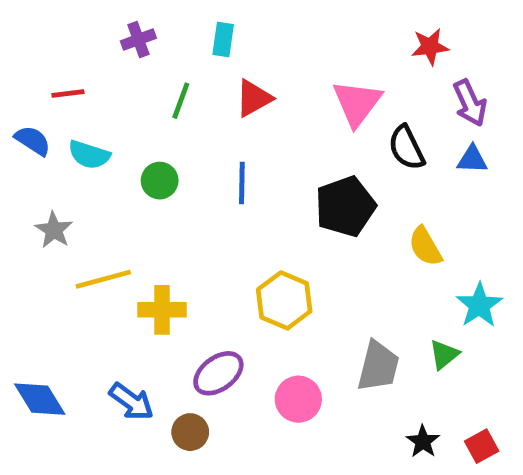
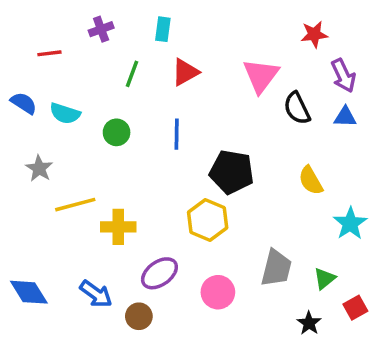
red line: (68, 94) -> (49, 53), moved
black pentagon: (345, 206) -> (232, 172), moved, turned 30
green triangle: (444, 354) -> (324, 278), moved
red square: (482, 446) -> (355, 308), moved

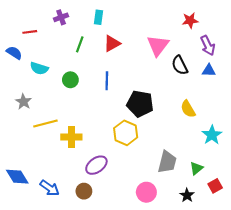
blue semicircle: (24, 103) -> (14, 53), moved
pink circle: (218, 292) -> (146, 192), moved
blue arrow: (96, 294) -> (50, 188), moved

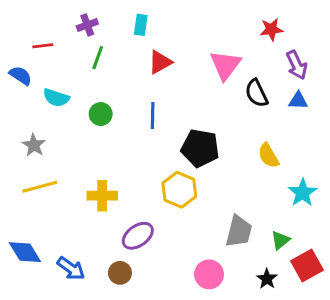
green line: (80, 44) -> (98, 58), moved
yellow line: (45, 123) -> (40, 187), moved
red square: (215, 186) -> (307, 265), size x1.5

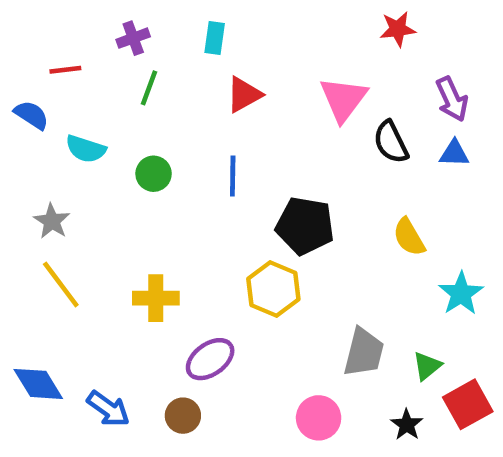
red star: (271, 29) -> (398, 29), moved
yellow line: (40, 187) -> (61, 284), turned 68

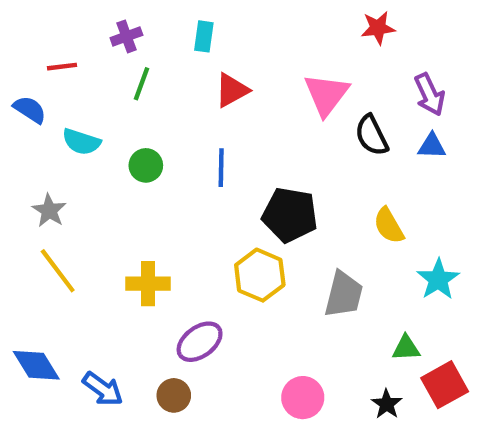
gray trapezoid: (364, 352) -> (344, 294), moved
green triangle: (427, 366) -> (406, 348), turned 36

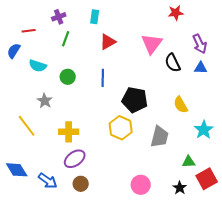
blue semicircle: (30, 110) -> (14, 51), turned -91
gray star: (49, 211) -> (45, 101), moved
purple ellipse: (200, 342) -> (75, 159), moved

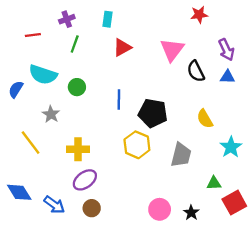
blue semicircle: (14, 51) -> (16, 89), moved
cyan semicircle: (38, 66) -> (43, 75), size x1.4
blue line: (103, 78) -> (119, 100), moved
black star: (180, 188) -> (191, 213), moved

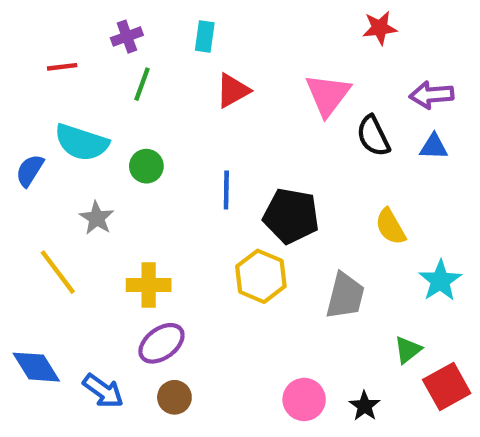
purple arrow: (226, 50) -> (432, 95), turned 110
green triangle: (214, 183) -> (408, 350), turned -35

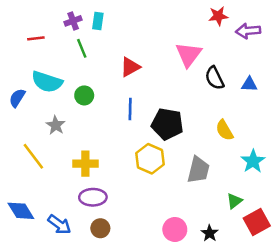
cyan rectangle: (205, 37) -> (98, 21), moved
green line: (142, 84) -> (82, 48), turned -42
red triangle: (233, 91) -> (130, 67), moved
purple arrow: (432, 95) -> (248, 31), moved
purple ellipse: (161, 343) -> (93, 197), turned 35

